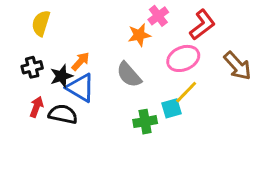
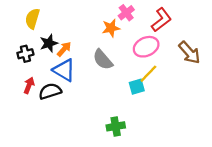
black star: (61, 76) -> (49, 43), moved
black semicircle: (63, 114) -> (50, 91), turned -30
green cross: (145, 122) -> (116, 126), moved

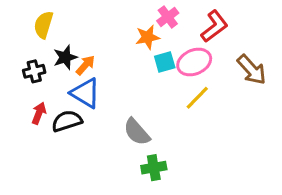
gray semicircle: (103, 60) -> (137, 132), moved
cyan square: (137, 87) -> (165, 62), moved

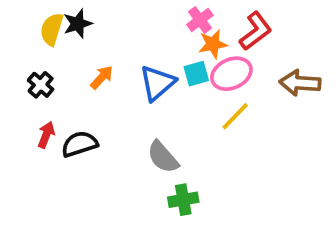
orange star: (148, 37) -> (213, 44), moved
black star: (65, 57) -> (78, 24), moved
brown arrow: (252, 70) -> (300, 83), turned 136
black cross: (34, 71) -> (41, 85), turned -35
blue triangle: (85, 93) -> (157, 83), moved, turned 48

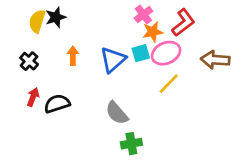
orange arrow: (102, 77) -> (73, 56), turned -42

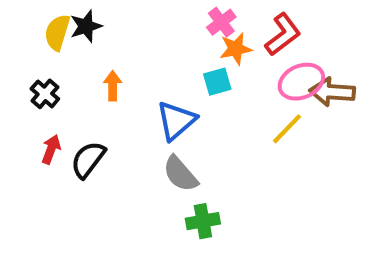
pink ellipse: (166, 53) -> (301, 82), moved
blue triangle: (113, 60) -> (176, 121), moved
yellow line: (169, 84) -> (287, 129), moved
black semicircle: (57, 104) -> (88, 160), turned -35

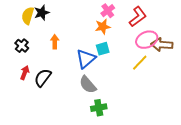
orange star: (236, 49) -> (103, 27), moved
cyan square: (217, 82) -> (103, 49), moved

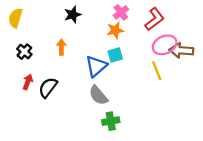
black star: (42, 13) -> (73, 15), moved
yellow semicircle: (28, 16) -> (15, 18), moved
yellow line: (140, 63) -> (157, 71), turned -66

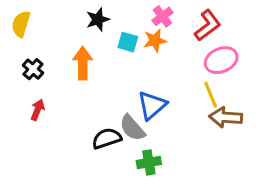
orange arrow: (61, 47) -> (83, 63), size x1.5
brown arrow: (181, 50) -> (226, 117), moved
cyan square: (115, 55) -> (128, 42), moved, turned 32
blue triangle: (96, 66) -> (152, 105), moved
black semicircle: (48, 87) -> (107, 138), moved, turned 35

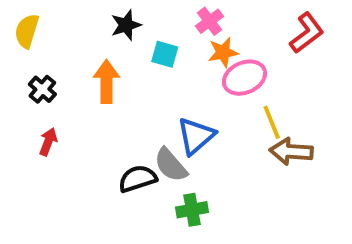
red L-shape: (208, 25) -> (307, 33), moved
orange star: (155, 41) -> (223, 52), moved
pink ellipse: (221, 60) -> (244, 78), moved

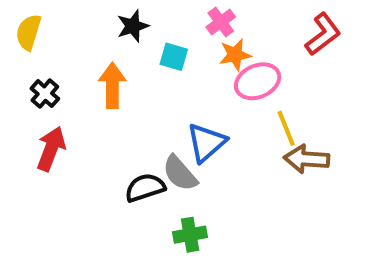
red arrow: (48, 142) -> (51, 149), size x1.5
green cross: (192, 210) -> (190, 235), moved

